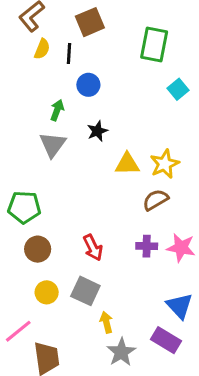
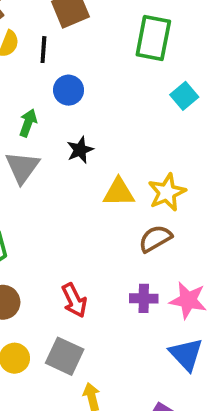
blue triangle: (180, 306) -> (186, 354), moved

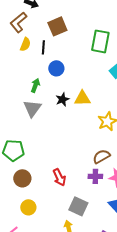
yellow triangle: (119, 192) -> (82, 98), moved
brown semicircle: (155, 239) -> (101, 156), moved
gray square: (65, 356) -> (78, 206), moved

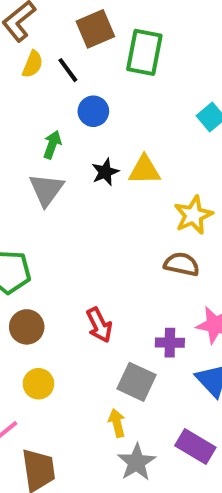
green rectangle: (100, 41) -> (144, 52), moved
black line: (43, 47) -> (68, 70), turned -40
brown semicircle: (101, 156) -> (182, 264), moved, turned 42
purple cross: (95, 176) -> (170, 343), moved

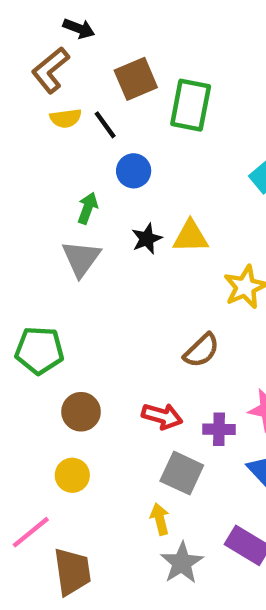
yellow semicircle: (33, 64) -> (66, 118), turned 60
brown semicircle: (182, 264) -> (201, 350), moved, turned 124
red arrow: (99, 325) -> (162, 416), moved, turned -48
brown circle: (27, 327) -> (81, 412), moved

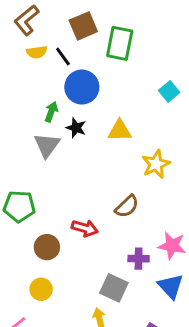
blue circle: (134, 171) -> (82, 87), size x1.5
black star: (147, 239) -> (76, 128), moved, turned -30
red arrow: (162, 416) -> (85, 228), moved

